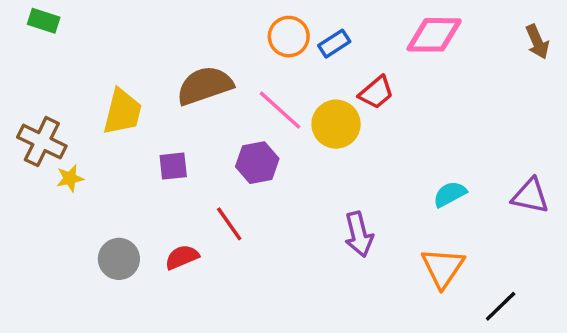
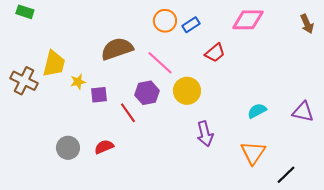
yellow trapezoid: (122, 112) -> (54, 64), moved
yellow circle: (336, 124) -> (187, 91), moved
yellow star: (70, 178) -> (78, 82), moved
red line: (229, 224) -> (128, 113), moved

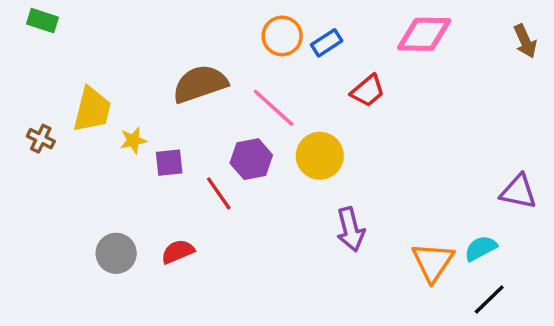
brown cross: (24, 81) -> (41, 139), size x0.6
cyan semicircle: (257, 111) -> (481, 248), moved

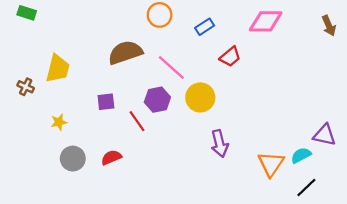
orange circle: (282, 36) -> (160, 15), moved
yellow star: (133, 140) -> (59, 122), moved
purple triangle: (518, 192) -> (325, 135), moved

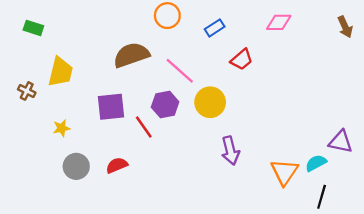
green rectangle: (27, 13) -> (33, 28), moved
pink diamond: (266, 21) -> (279, 22), size x0.7
purple square: (106, 102) -> (111, 107), size x1.5
black line: (306, 187) -> (322, 197), turned -30

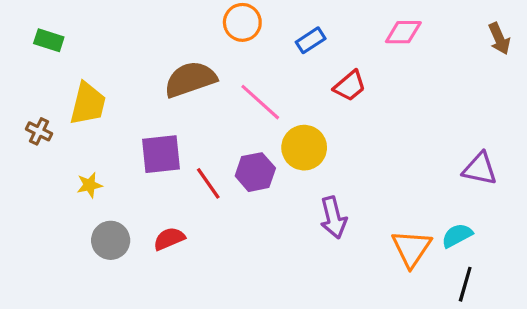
purple hexagon: (165, 104) -> (255, 172), moved
purple triangle: (341, 142) -> (480, 169), moved

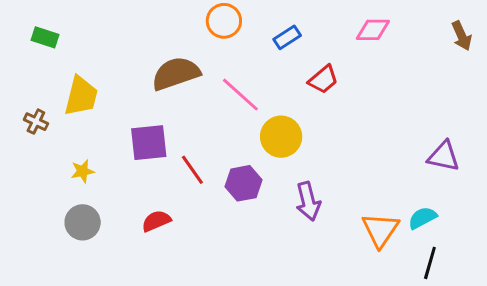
purple hexagon: (255, 172) -> (243, 183), moved
gray circle: (111, 240) -> (83, 222), moved

